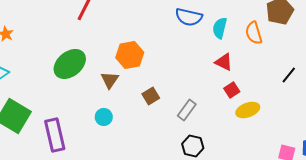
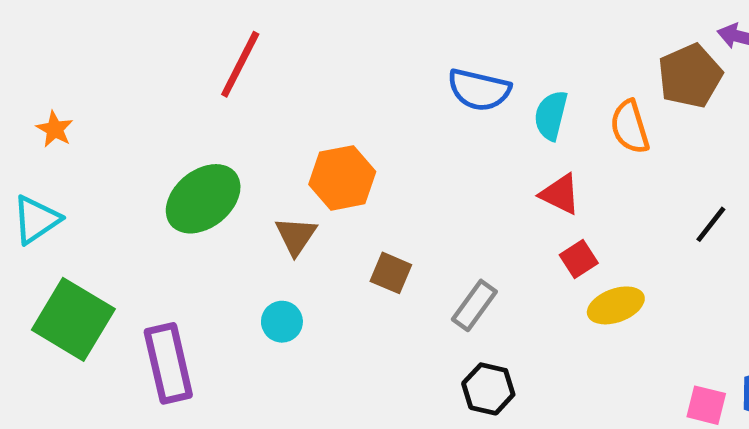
brown square: (151, 96) -> (391, 273), turned -36

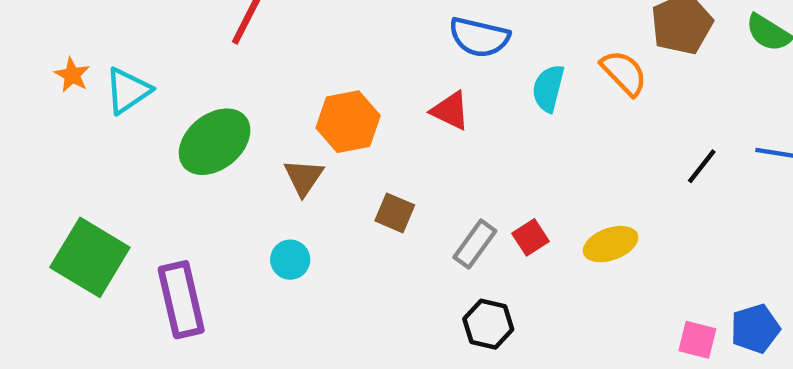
cyan semicircle: (551, 115) -> (548, 88), moved
orange semicircle: (630, 127) -> (624, 73), turned 153
red triangle: (560, 194) -> (450, 111), moved
cyan triangle: (36, 220) -> (128, 91), moved
red square: (579, 259) -> (530, 237), moved

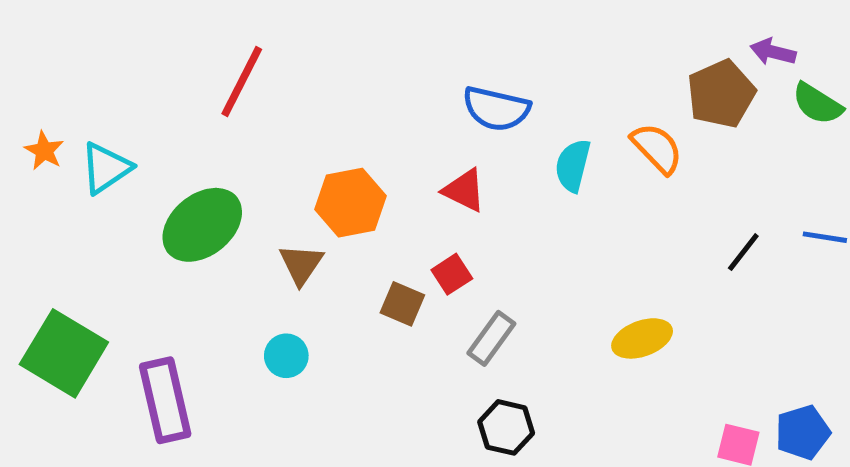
red square: (530, 237) -> (452, 274), moved

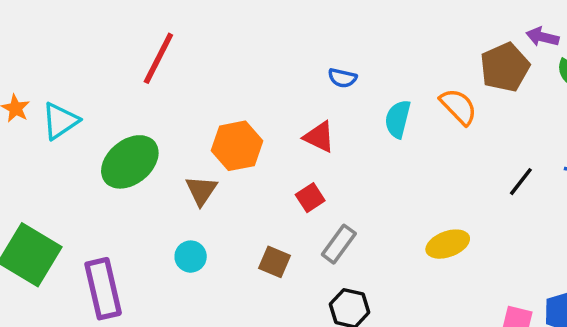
blue semicircle: (496, 109) -> (342, 78), size x0.6
brown square: (402, 304) -> (275, 262), moved

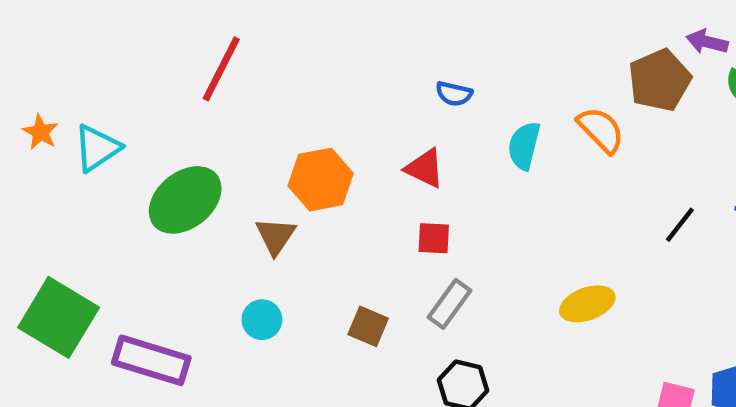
red square: (310, 198) -> (434, 238), moved, turned 36
purple rectangle: (103, 289) -> (151, 360), turned -60

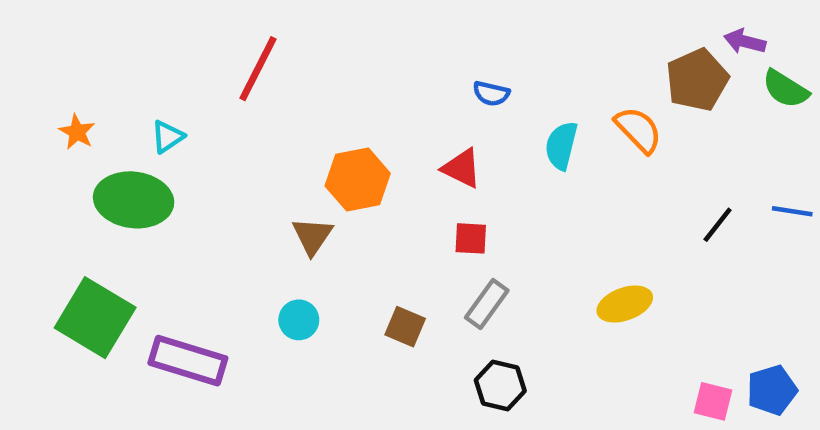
cyan triangle: (97, 148) -> (168, 137), moved, size x0.7
green ellipse: (185, 200) -> (134, 200), moved, turned 46

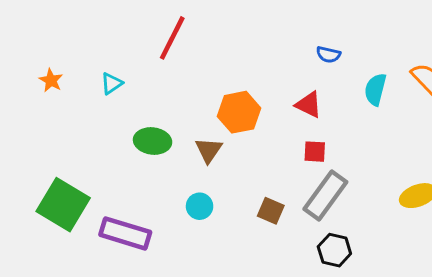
green ellipse: (134, 200) -> (153, 141), moved, size x0.7
gray rectangle: (487, 304) -> (325, 196), size x1.5

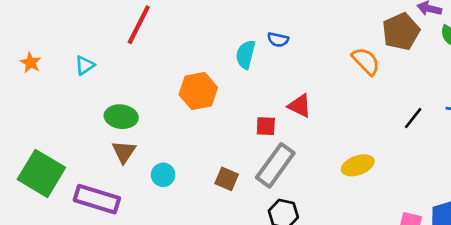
cyan semicircle: (375, 89) -> (246, 54), moved
red triangle: (309, 105) -> (300, 106), moved
brown triangle: (209, 150) -> (124, 152), moved

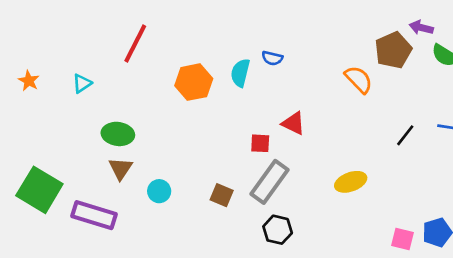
orange hexagon: (198, 91) -> (194, 82), moved

